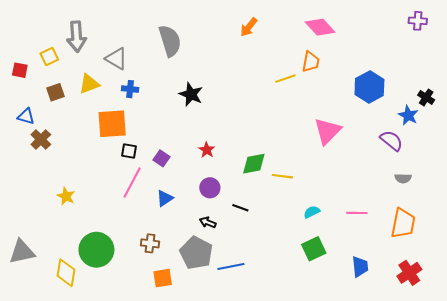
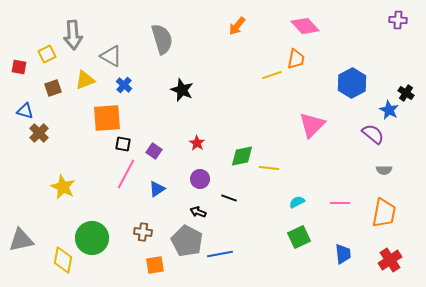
blue cross: (130, 89) -> (124, 85), turned 35
yellow star: (66, 196) -> (63, 187), size x1.4

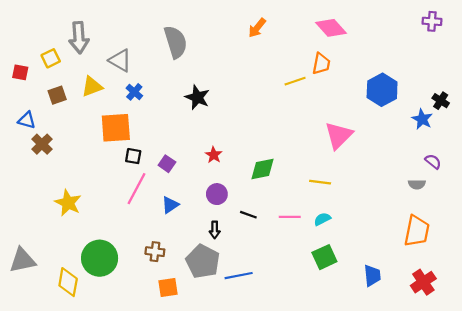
purple semicircle: (373, 134) -> (433, 161), moved, size x0.7
yellow line: (269, 168) -> (320, 182), moved
pink line: (340, 203) -> (290, 217), moved
black arrow: (198, 212) -> (215, 230), turned -112

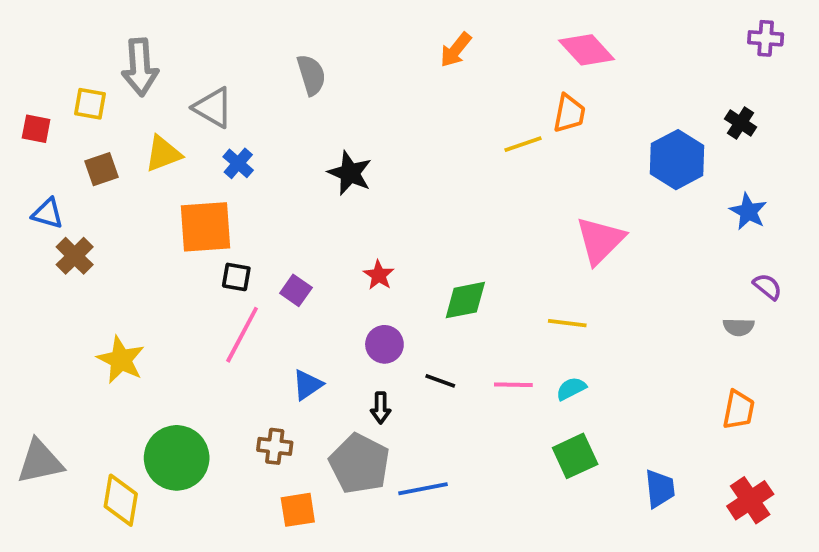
gray semicircle: (176, 42) -> (311, 75), size x0.7
yellow square: (51, 58) -> (90, 104), turned 36
black cross: (441, 101) -> (741, 123), moved
blue triangle: (170, 205) -> (307, 385), moved
orange trapezoid: (417, 231) -> (739, 410), size x0.7

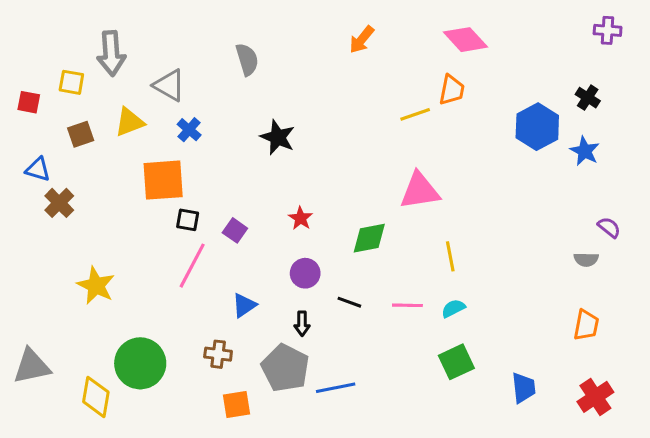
blue star: (748, 212) -> (585, 151), moved
pink triangle: (600, 240) -> (420, 191), moved, turned 36
yellow line: (567, 323) -> (450, 256), turned 72

